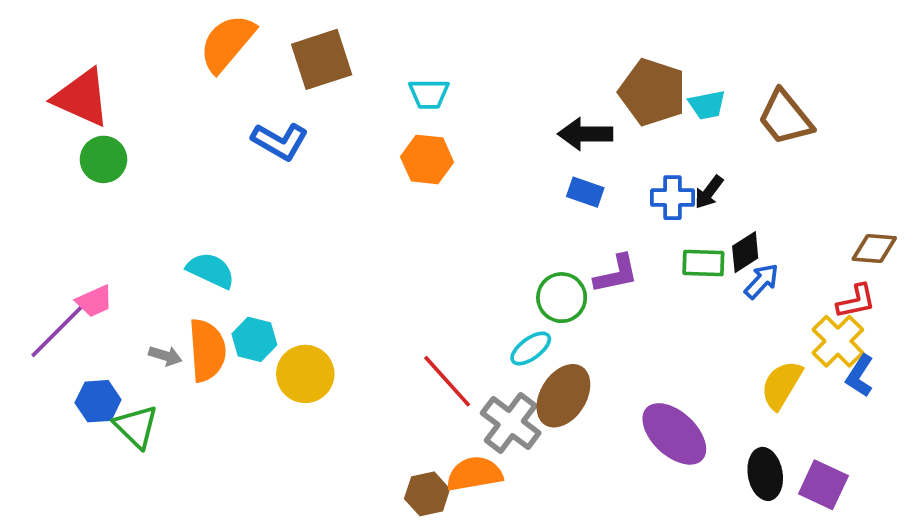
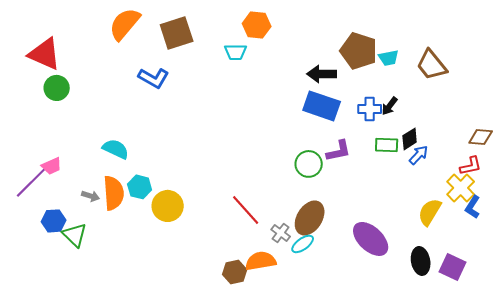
orange hexagon: (427, 159) -> (257, 25), moved
blue rectangle: (585, 192) -> (322, 106), size x1.8
cyan ellipse: (531, 348) -> (303, 244), moved
gray cross: (511, 423) -> (281, 233), size x0.6

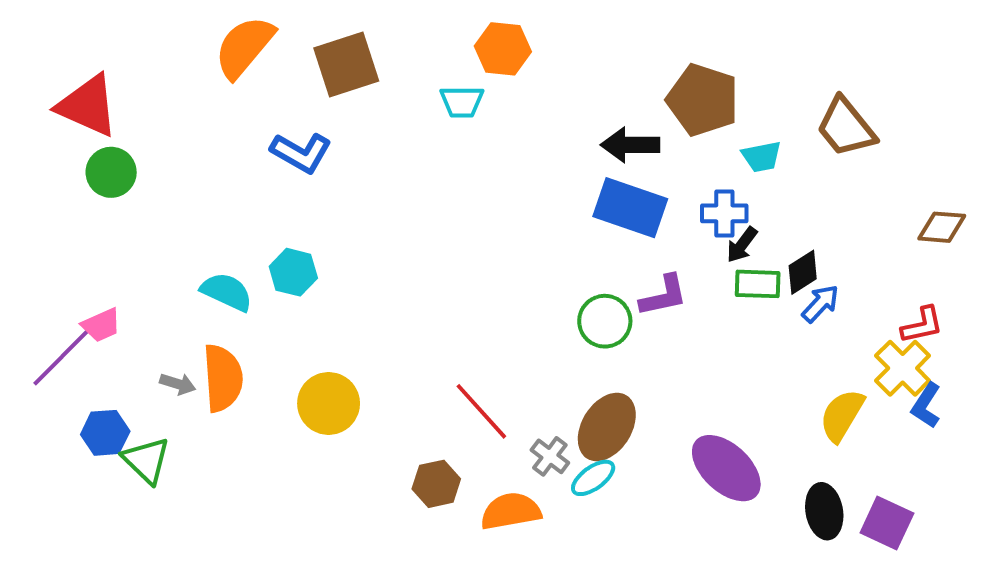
cyan trapezoid: (389, 58) -> (762, 157), moved
black arrow: (390, 106) -> (742, 245), moved
brown diamond: (481, 137) -> (942, 227), moved
cyan hexagon: (140, 187) -> (293, 272), moved
brown hexagon: (235, 272) -> (436, 484), moved

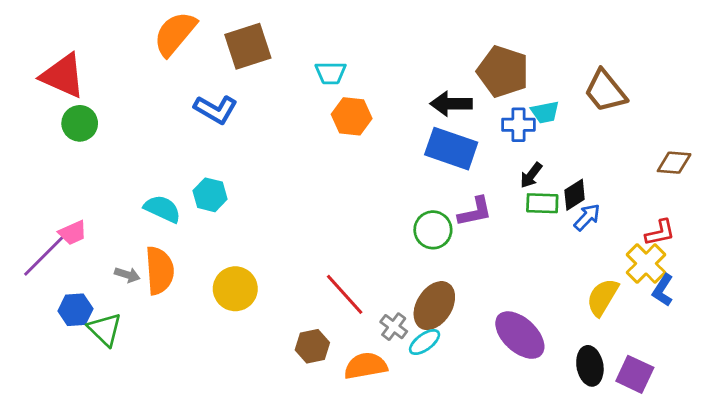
orange hexagon: (503, 49) -> (352, 116), moved
blue cross: (724, 213) -> (518, 125), moved

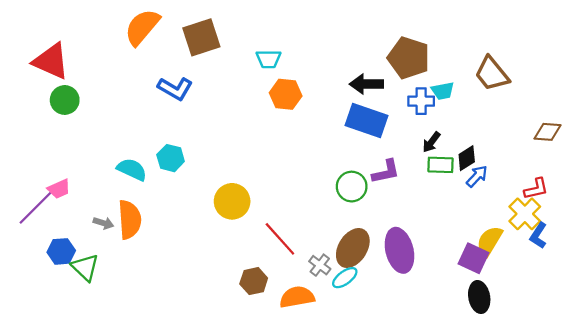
yellow circle: (235, 289) -> (232, 201), moved
purple ellipse: (520, 335) -> (399, 250), moved, turned 33
purple square: (635, 374) -> (474, 258), moved

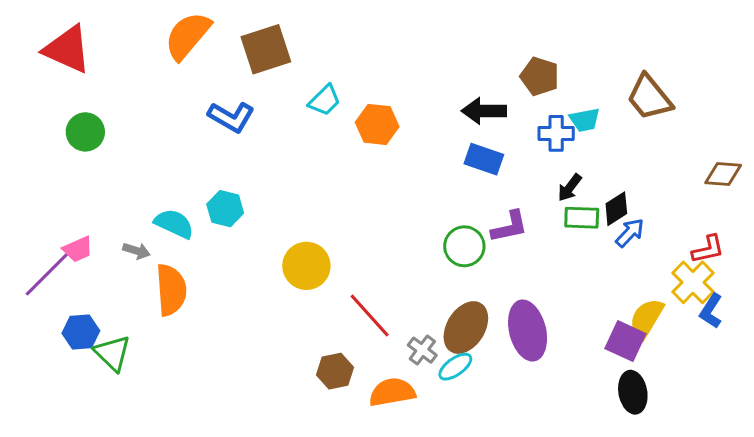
brown pentagon: (409, 58) -> (540, 76), size x0.7
cyan trapezoid: (269, 59) -> (324, 100), moved, turned -45
red triangle: (51, 61) -> (67, 49), moved
blue rectangle: (366, 120) -> (484, 159), size x0.7
gray arrow: (103, 223) -> (136, 251), moved

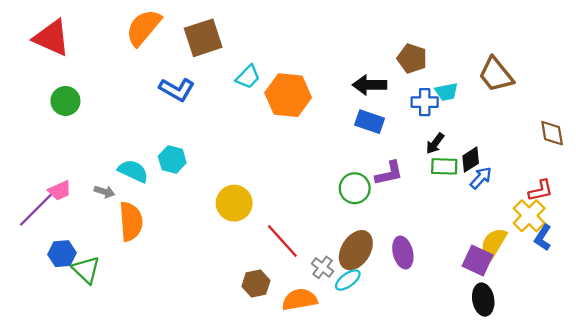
orange hexagon: (377, 124) -> (288, 95), size x1.4
brown diamond: (723, 174) -> (552, 133), turned 76
purple ellipse: (528, 331) -> (403, 252), size x0.7

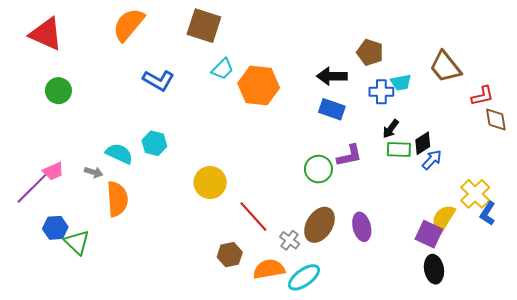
brown square: (203, 38) -> (204, 26), moved, turned 36
red L-shape: (541, 190) -> (482, 96), moved
cyan ellipse: (348, 280) -> (304, 277), moved, size x1.4

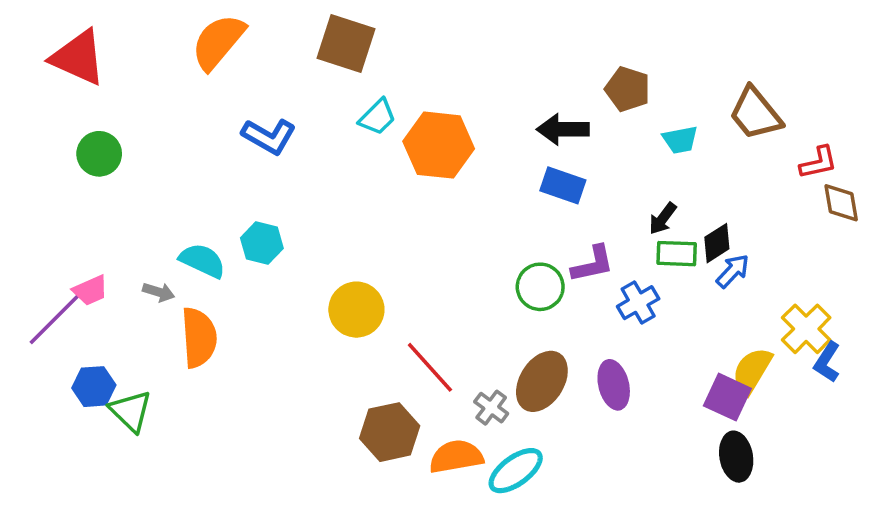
blue cross: (381, 92) -> (638, 303), moved, turned -30
brown hexagon: (230, 255) -> (390, 432), size x1.4

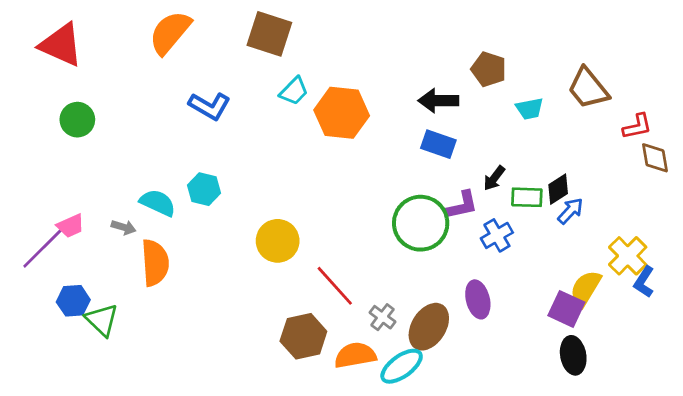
black arrow: (663, 219) -> (494, 178), moved
green circle: (540, 287) -> (421, 223), size x1.5
brown ellipse: (542, 381) -> (429, 327), moved

